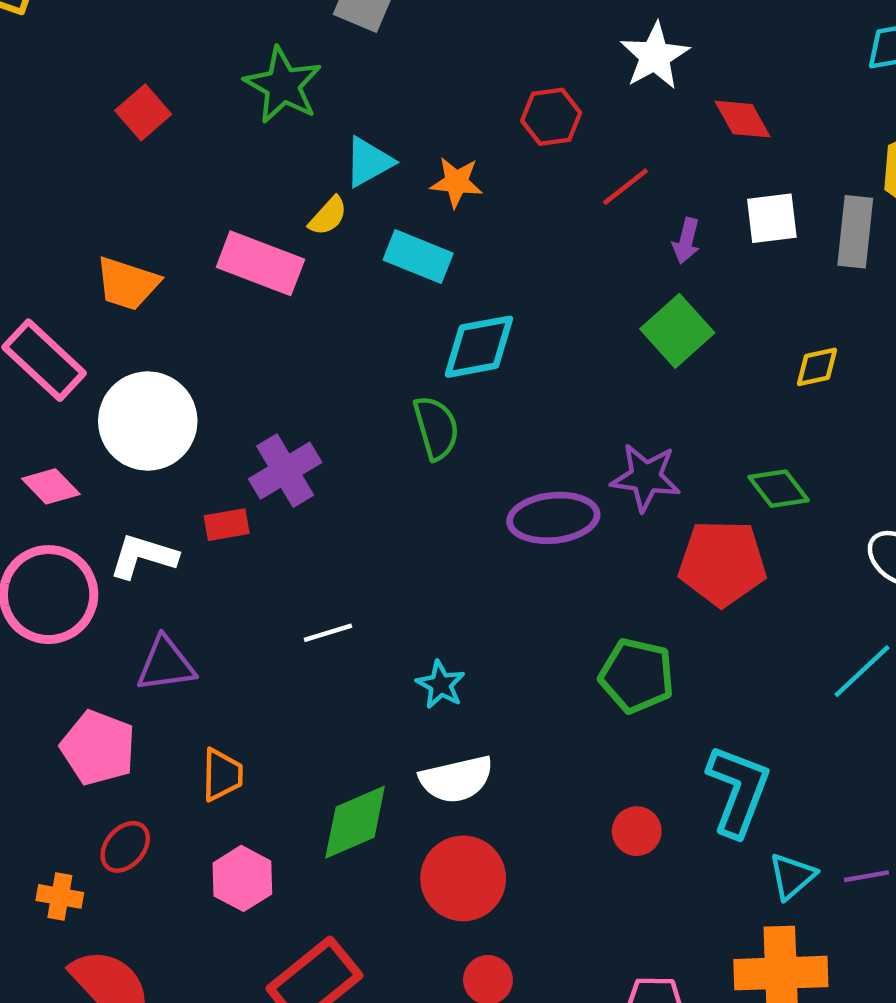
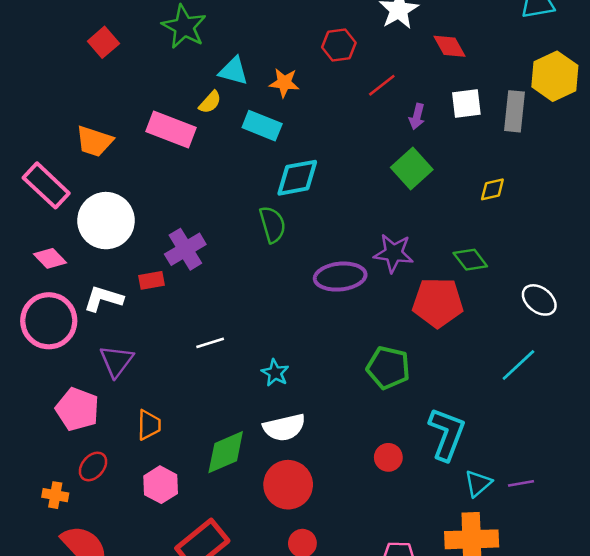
cyan triangle: (369, 162) -> (233, 71), turned 44
purple triangle: (166, 664) -> (116, 361), turned -45

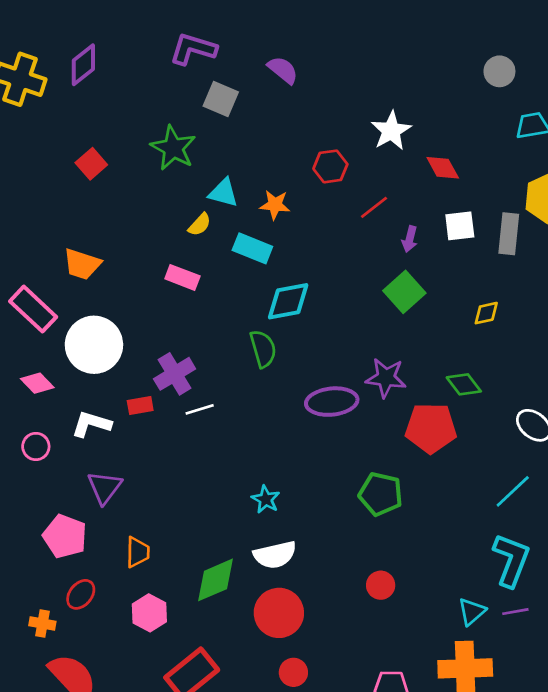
pink rectangle: (171, 130) -> (182, 277), moved, size x0.7
pink circle: (49, 321) -> (36, 446), size x0.5
white line: (210, 343) -> (200, 409), moved
cyan L-shape: (447, 434) -> (511, 560), moved

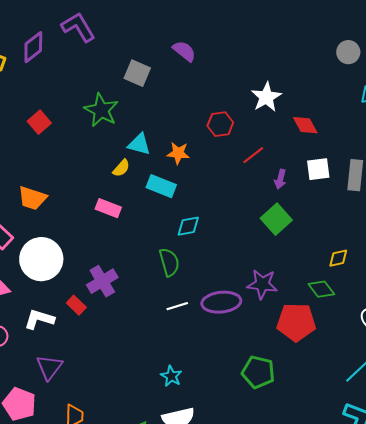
purple L-shape: (193, 49) -> (78, 27), moved, turned 42
cyan diamond: (288, 301) -> (188, 226), size x0.7
yellow diamond: (486, 313) -> (338, 258), moved
red rectangle: (140, 406) -> (76, 305), turned 54
white line: (200, 409) -> (177, 306), moved

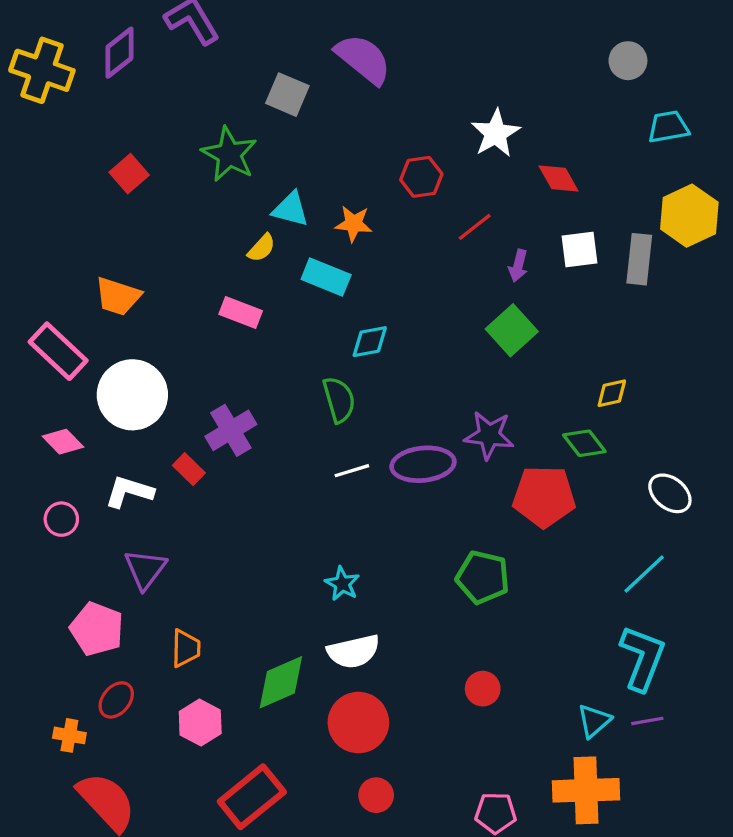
purple semicircle: (184, 51) -> (363, 59), size x1.5

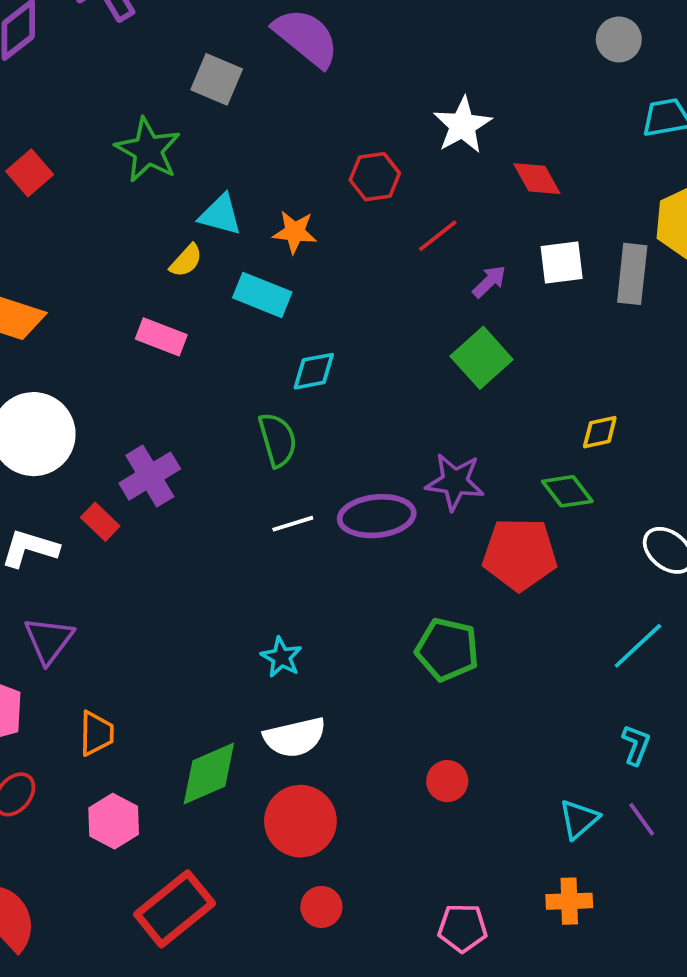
purple arrow: (518, 266) -> (489, 282), turned -148
cyan L-shape: (642, 658) -> (636, 745), size x0.5
purple line: (647, 721) -> (642, 819), turned 64
orange cross: (586, 790) -> (569, 901), size x0.6

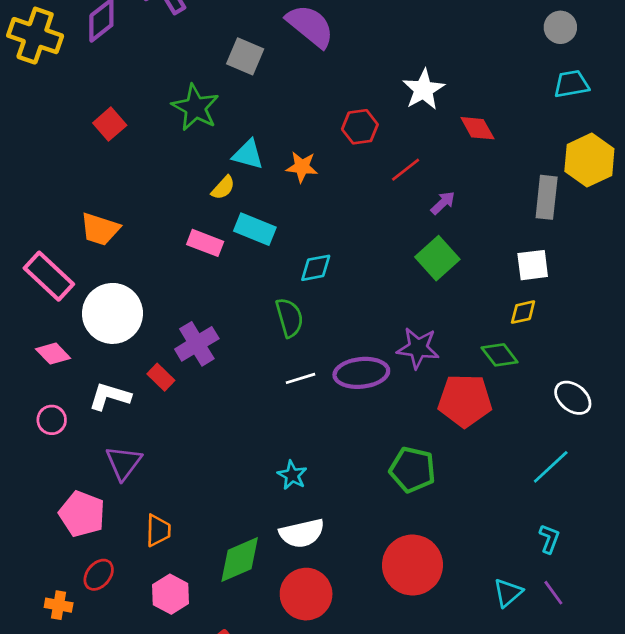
gray circle: (619, 39) -> (560, 27), moved
white square: (562, 262) -> (533, 265), moved
cyan rectangle: (262, 295) -> (255, 229), moved
red circle: (447, 781) -> (412, 565), size x2.0

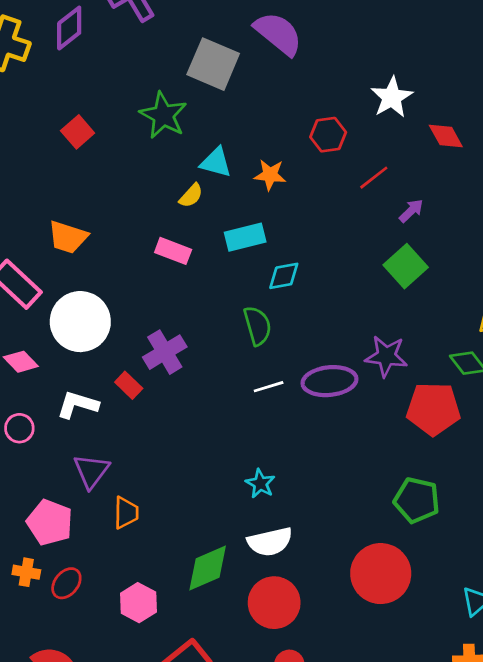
gray square: (245, 56) -> (213, 64), size x1.4
cyan rectangle: (255, 229) -> (245, 237), moved, turned -36
green pentagon: (412, 470) -> (417, 500), moved
orange trapezoid: (158, 530) -> (126, 513), moved
orange cross: (59, 605) -> (26, 572), moved

